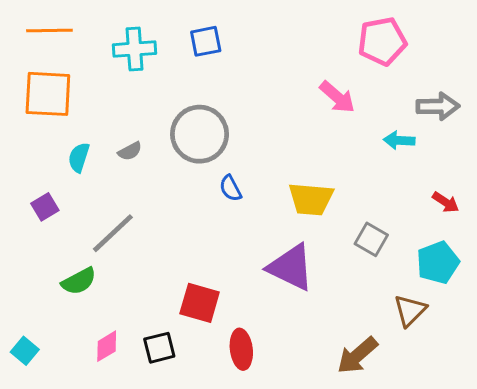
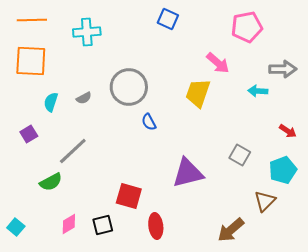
blue square: (206, 41) -> (168, 19), moved, turned 35
yellow trapezoid: (311, 199) -> (198, 93), moved, turned 104
purple triangle: (291, 267) -> (188, 173), turned -40

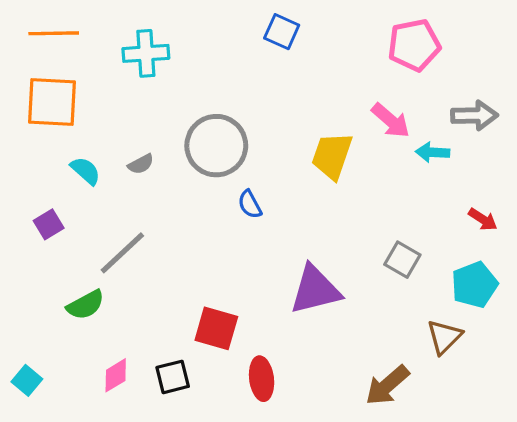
pink arrow: (218, 63) -> (391, 120), moved
cyan semicircle: (51, 102) -> (86, 171), turned 114

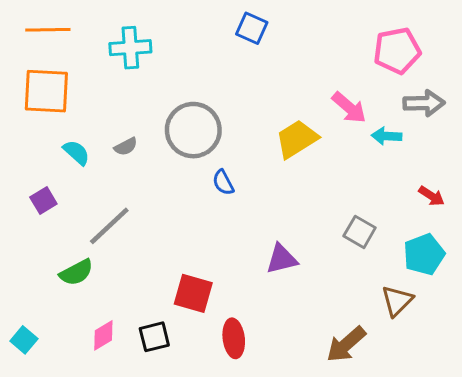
pink pentagon: (414, 45) -> (397, 51), moved
yellow trapezoid: (332, 156) -> (297, 139), turned 39
purple triangle: (315, 290) -> (282, 259), size x0.7

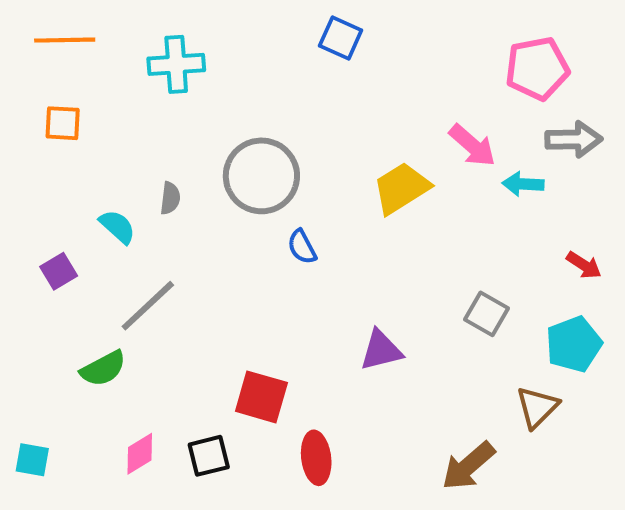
orange square: (46, 91) -> (63, 123), size x0.6
gray semicircle: (126, 147) -> (170, 198), turned -55
cyan semicircle: (76, 153) -> (117, 227), moved
cyan square: (24, 340) -> (32, 460), turned -30

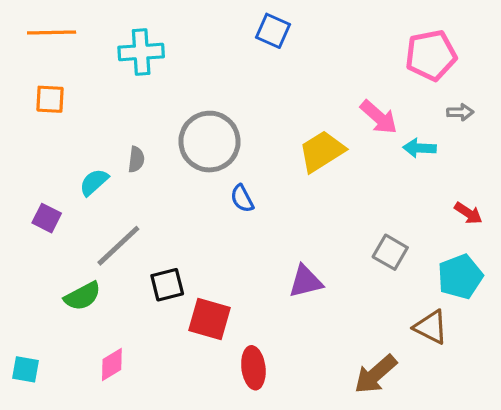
gray arrow: (574, 139) -> (460, 112), size x0.6
cyan semicircle: (117, 227) -> (94, 182), turned -84
purple square: (59, 271) -> (47, 218), turned -32
brown triangle: (537, 407) -> (431, 327), turned -48
black square: (209, 456) -> (167, 285), moved

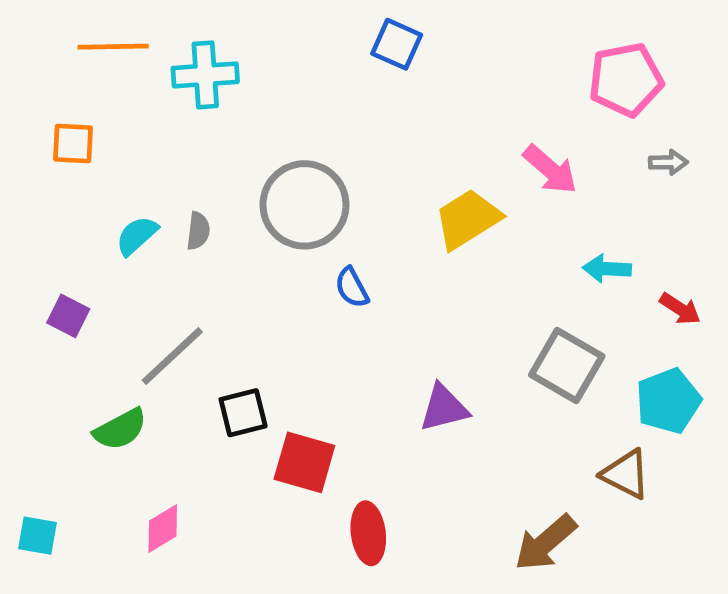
orange line: (52, 32) -> (113, 47), moved
cyan arrow: (419, 148) -> (607, 269), moved
cyan semicircle: (94, 182) -> (137, 236), moved
gray square: (390, 252) -> (567, 366), size x1.4

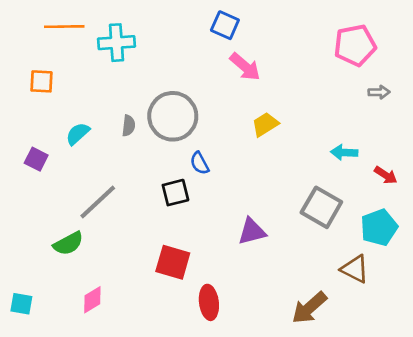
pink arrow: (550, 169) -> (245, 67), moved
yellow trapezoid: (467, 219) -> (265, 124), size x0.7
gray semicircle: (198, 231) -> (129, 126), moved
purple square: (68, 316) -> (36, 159), moved
black square: (243, 413) -> (175, 193), moved

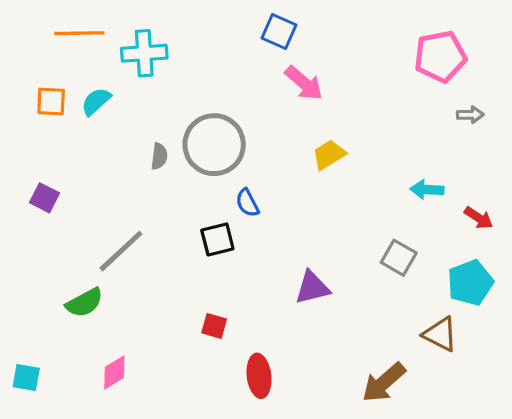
cyan semicircle: (78, 134) -> (96, 101), moved
gray square: (321, 207) -> (399, 258), size x0.7
red square: (173, 262) -> (214, 326), size x0.6

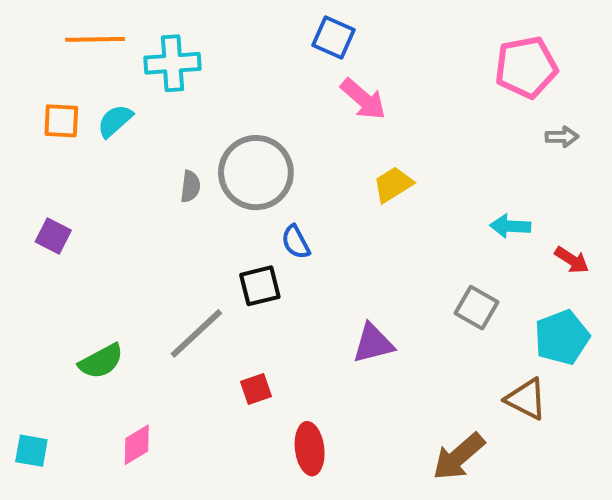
gray line: (121, 251) -> (196, 333), moved
red square: (214, 326) -> (256, 389), turned -35

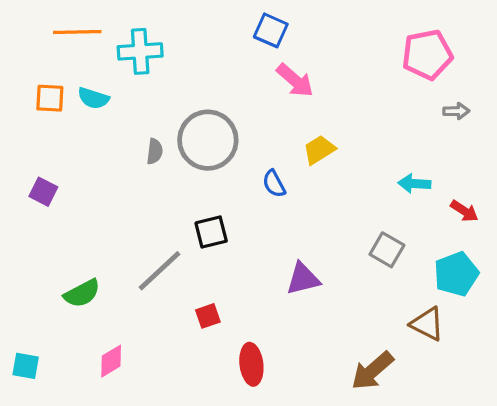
cyan semicircle: (115, 121) -> (93, 98), turned -120
blue semicircle: (296, 242) -> (274, 184), moved

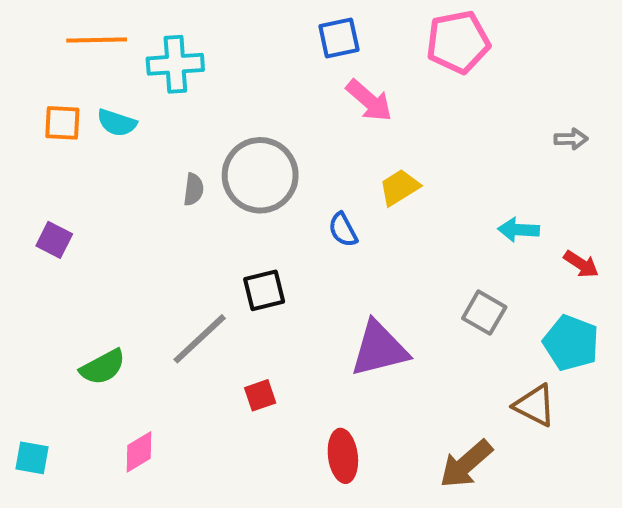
blue square: (271, 30) -> (339, 38), turned -36
pink pentagon: (427, 55) -> (458, 42), moved
cyan pentagon: (456, 274) -> (571, 343), turned -30
purple triangle: (303, 279) -> (379, 349), size x1.4
red ellipse: (251, 364) -> (343, 456), moved

